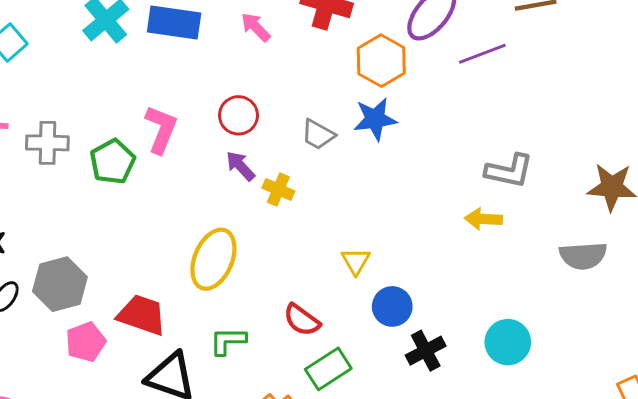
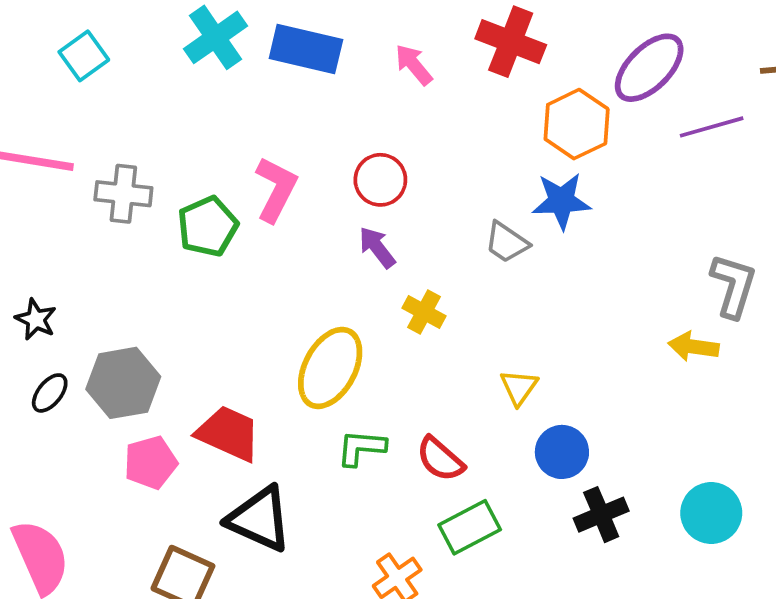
gray trapezoid: (318, 135) -> (507, 242), moved
gray L-shape: (509, 171) -> (733, 286), turned -90
yellow cross: (278, 189) -> (424, 312), moved
green L-shape: (228, 341) -> (361, 448), moved

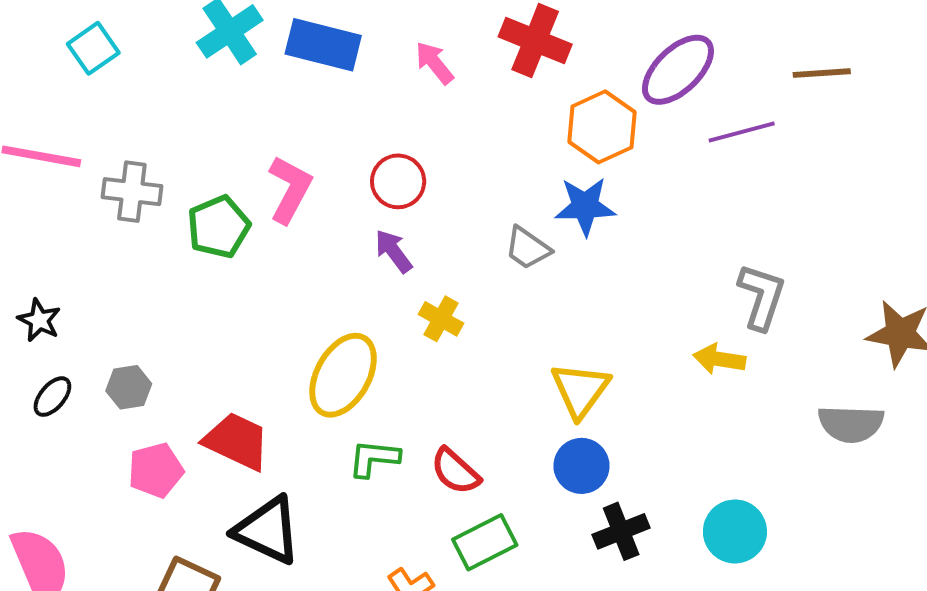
gray hexagon: (123, 383) -> (129, 387), size x0.6
yellow triangle: (519, 387) -> (580, 390), moved, size x1.5

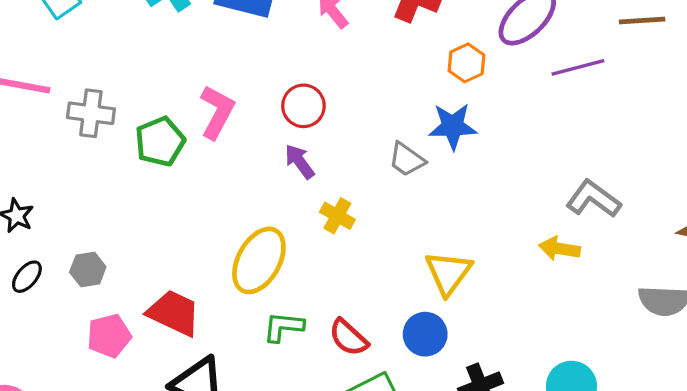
orange hexagon: (602, 127) -> (466, 63), size x0.7
gray L-shape: (762, 297) -> (593, 199), turned -72
blue circle: (581, 466) -> (425, 334), moved

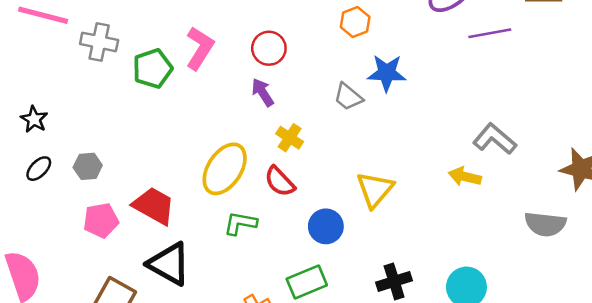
orange hexagon: (466, 63) -> (355, 22), moved
blue circle: (425, 334) -> (326, 226), moved
red semicircle: (348, 337) -> (280, 181), moved

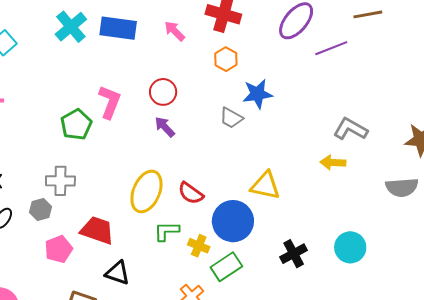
gray cross: (99, 42) -> (60, 181), moved
yellow cross: (290, 138) -> (199, 246), moved
yellow triangle: (375, 190) -> (265, 186), turned -48
blue circle: (326, 226) -> (233, 221), size x1.5
black triangle: (169, 264) -> (117, 273), size x0.7

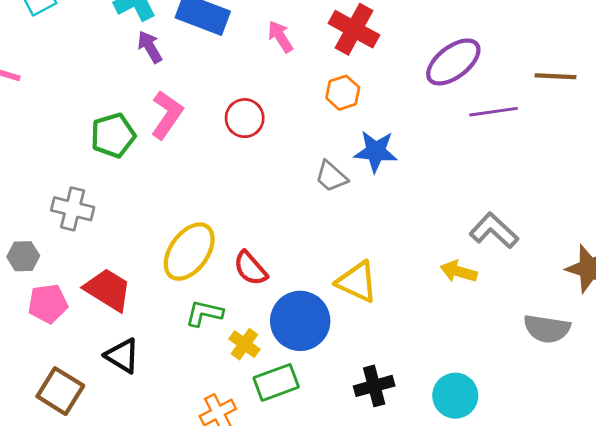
purple arrow: (165, 127) -> (150, 47), moved
gray hexagon: (41, 209) -> (23, 256), moved

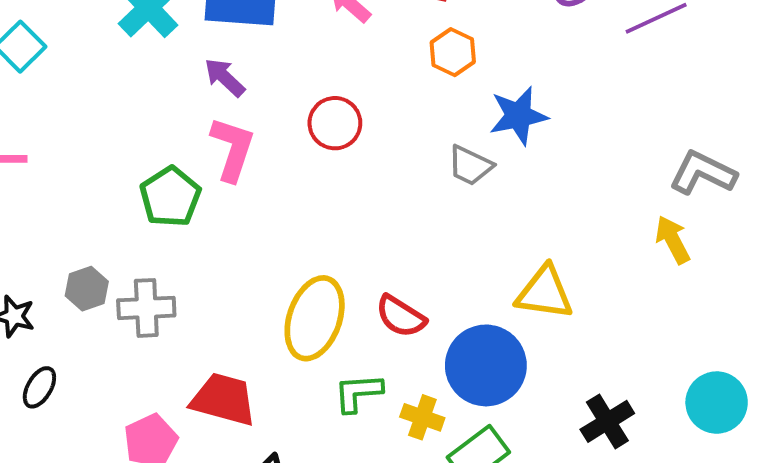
purple arrow: (150, 47) -> (225, 77), moved
gray hexagon: (23, 256) -> (87, 289), moved
yellow arrow: (459, 271) -> (673, 240), turned 63

